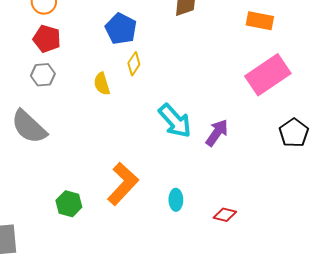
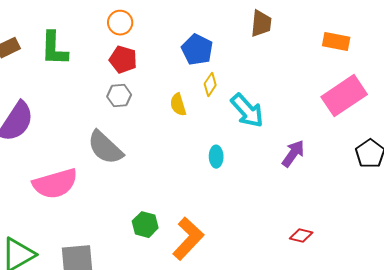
cyan arrow: (175, 121) -> (247, 111), moved
orange L-shape: (123, 184) -> (188, 239), moved
cyan ellipse: (176, 200) -> (216, 157), moved

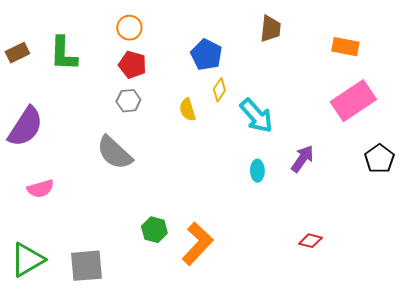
cyan ellipse: (216, 157) -> (257, 171), moved
pink semicircle: (55, 184) -> (40, 189), moved, size x0.6

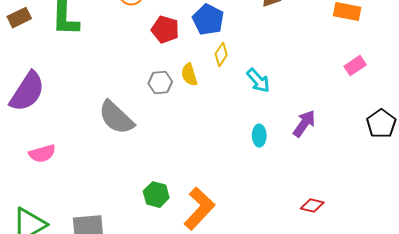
red pentagon: (132, 65) -> (165, 30), moved
gray hexagon: (128, 101) -> (160, 83), moved
pink rectangle: (353, 101) -> (355, 66), size x0.5
cyan arrow: (256, 116) -> (258, 81), size x0.7

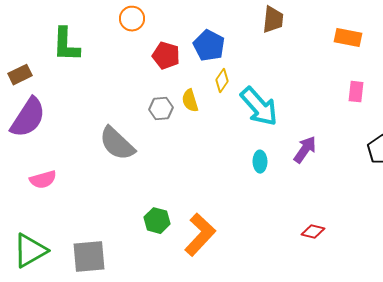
brown rectangle: (19, 18) -> (20, 75), moved
pink rectangle: (355, 66) -> (356, 92), turned -50
cyan arrow: (258, 81) -> (259, 107), size x1.6

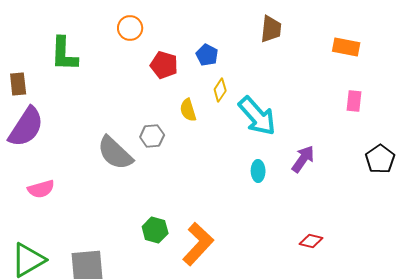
blue pentagon: (209, 46) -> (207, 55), size x0.7
brown rectangle: (20, 75) -> (18, 84), turned -70
gray hexagon: (161, 109) -> (152, 136), moved

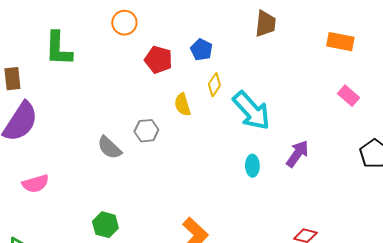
pink rectangle: (354, 101) -> (348, 96), turned -55
gray semicircle: (115, 153) -> (109, 148), size x0.7
green hexagon: (155, 230) -> (105, 225), moved

